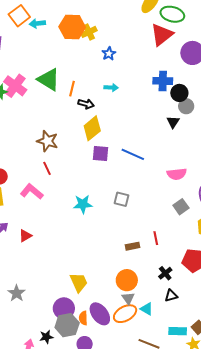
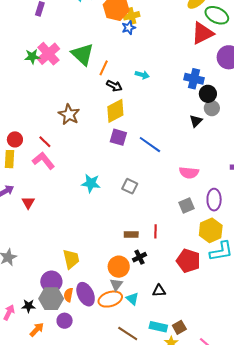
blue star: (109, 54) -> (129, 28), moved
red line: (47, 168) -> (45, 142), moved, turned -32
red triangle: (25, 236) -> (28, 203), turned -40
black cross: (165, 273) -> (139, 257), moved

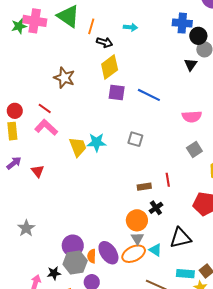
pink cross: (48, 54) -> (35, 21), turned -30
yellow trapezoid: (71, 259) -> (78, 147), moved
black triangle: (159, 291) -> (180, 238), size x1.6

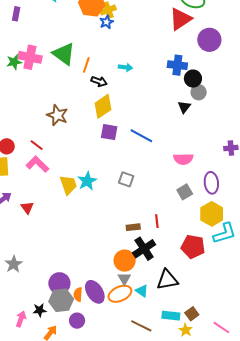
cyan star: (97, 142) -> (87, 181), turned -30
black cross: (156, 208) -> (144, 249), size x1.6

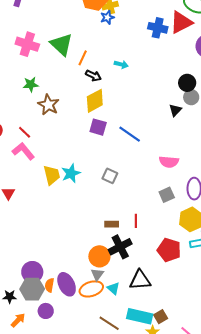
green star: (14, 62) -> (31, 84), moved
blue cross: (177, 65) -> (158, 28), moved
cyan rectangle: (171, 316) -> (140, 316), size x1.4

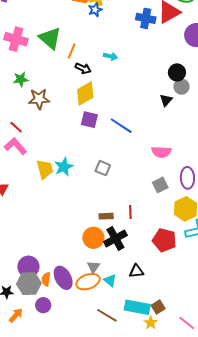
brown star: (48, 105) -> (39, 99), turned -30
orange circle: (99, 256) -> (93, 238), moved
black triangle: (140, 280) -> (136, 271), size x0.7

